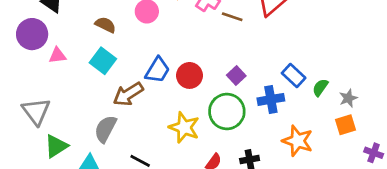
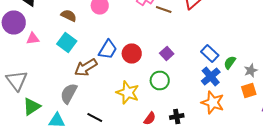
blue cross: (271, 99) -> (211, 76), moved, turned -30
green circle: (227, 111) -> (160, 80), size x0.7

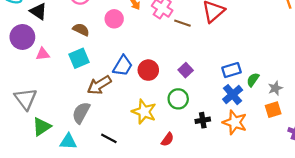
cyan square: (67, 42) -> (79, 58), turned 30
blue rectangle: (210, 54) -> (232, 70), turned -60
black cross: (177, 116) -> (203, 120), moved

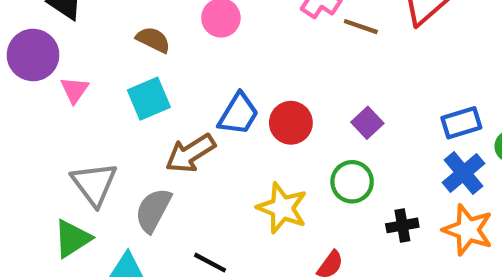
pink triangle: (43, 54) -> (75, 90), turned -48
gray triangle: (26, 99) -> (94, 184), moved

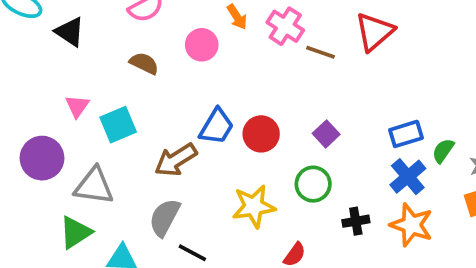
purple circle: (33, 55) -> (42, 158), moved
cyan square: (149, 99) -> (118, 125), moved
gray triangle: (94, 184) -> (94, 186), turned -45
yellow star: (282, 208) -> (254, 206), turned -30
gray semicircle: (153, 210) -> (165, 217), moved

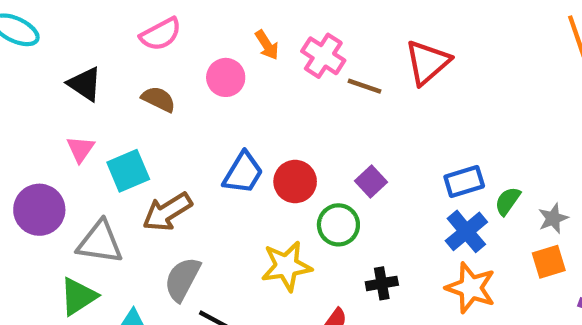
black triangle: (70, 32) -> (85, 84), moved
brown arrow: (176, 160) -> (167, 212), moved
green circle: (313, 184) -> (338, 225), moved
black cross: (356, 221) -> (382, 283), moved

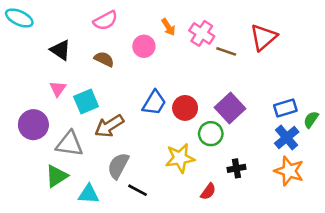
purple square: (371, 182) -> (230, 108), size x1.6

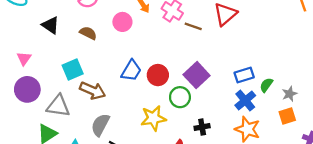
pink triangle: (58, 89) -> (24, 58), moved
brown arrow: (109, 126) -> (93, 91), turned -125

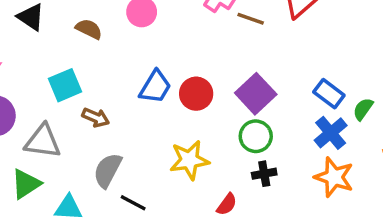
blue rectangle: (244, 75) -> (329, 94), turned 54
brown arrow: (93, 91) -> (96, 118), size x0.7
green circle: (180, 97) -> (256, 136), moved

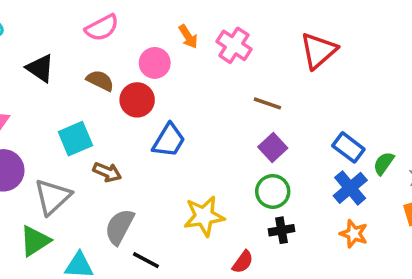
brown line: (251, 19) -> (267, 103), moved
red circle: (196, 94) -> (137, 100), moved
purple square: (256, 94) -> (273, 147), size x0.7
gray triangle: (43, 141) -> (53, 197), turned -51
orange star: (334, 177) -> (354, 234), size x0.7

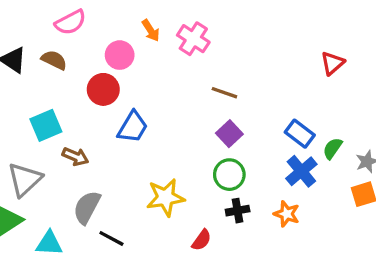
red triangle: (318, 51) -> (332, 63), moved, size x0.7
brown semicircle: (100, 81) -> (54, 60), moved
orange star: (354, 234) -> (287, 214), moved

